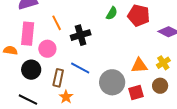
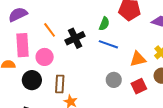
green semicircle: (112, 13) -> (104, 24), moved
blue line: (80, 68) -> (108, 44), moved
gray circle: (112, 82) -> (114, 80), size x0.6

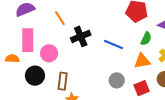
green semicircle: (104, 24) -> (146, 39), moved
orange line: (50, 30) -> (60, 18), moved

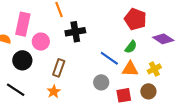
green semicircle: (146, 39) -> (131, 47), moved
blue line: (114, 45) -> (109, 58), moved
brown rectangle: (63, 81) -> (59, 68), moved

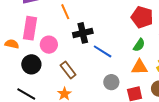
blue line: (109, 58) -> (103, 51), moved
brown rectangle: (59, 68) -> (68, 70), turned -54

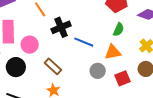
orange triangle: (139, 67) -> (113, 52), moved

